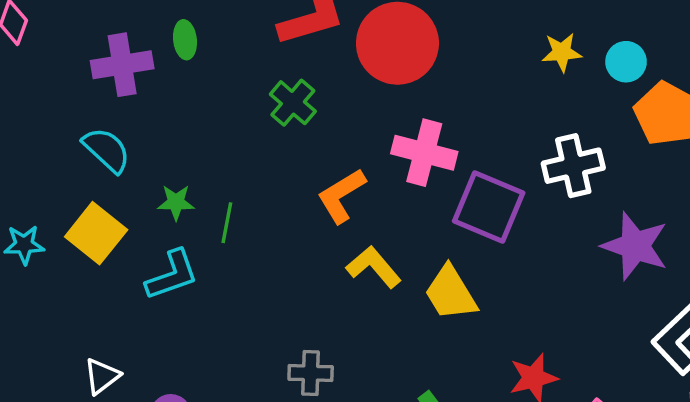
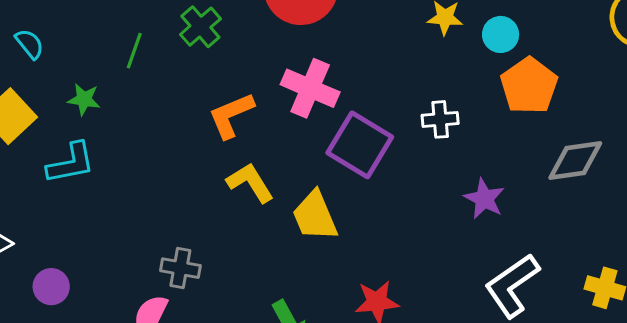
cyan semicircle: (107, 150) -> (29, 44), size x0.7
white cross: (573, 166) -> (440, 119), size x0.7
green line: (227, 223) -> (134, 51), moved
purple star: (635, 246) -> (484, 199), size x0.7

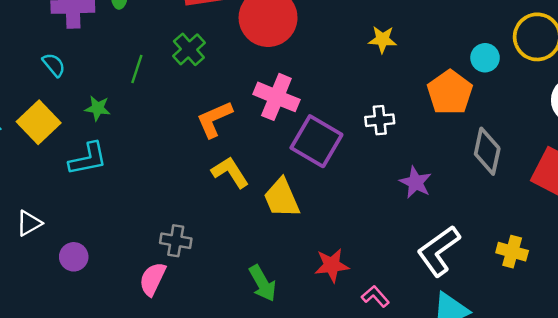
cyan circle: (501, 34) -> (485, 58), moved
gray diamond: (575, 161) -> (487, 151), turned -69

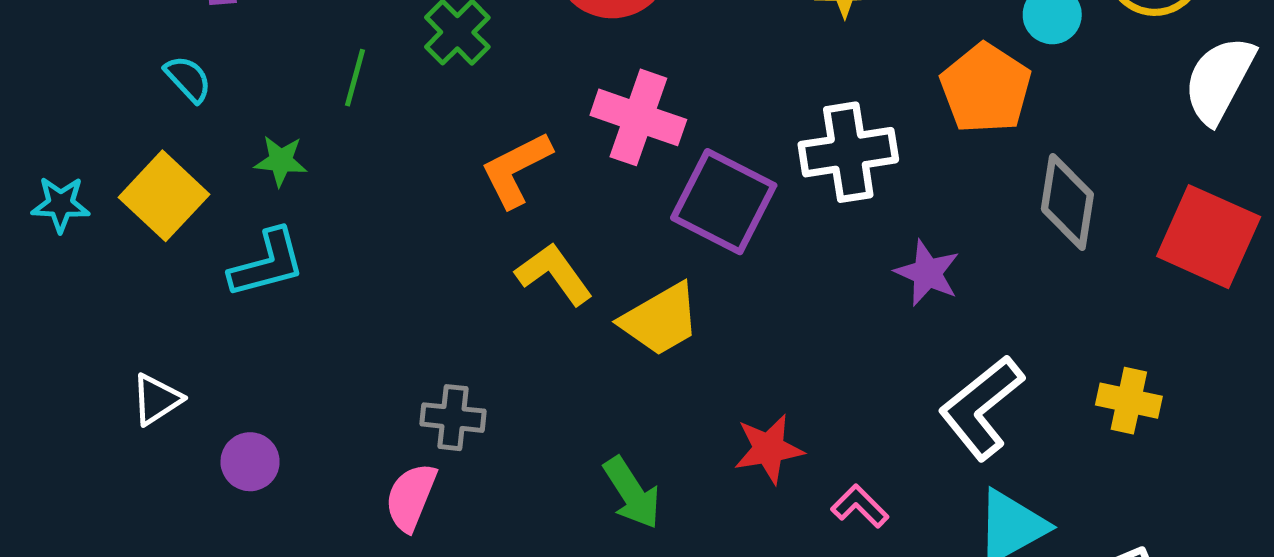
white cross: (380, 120) -> (848, 152), size x1.6
yellow trapezoid: (282, 198) -> (660, 320), turned -93

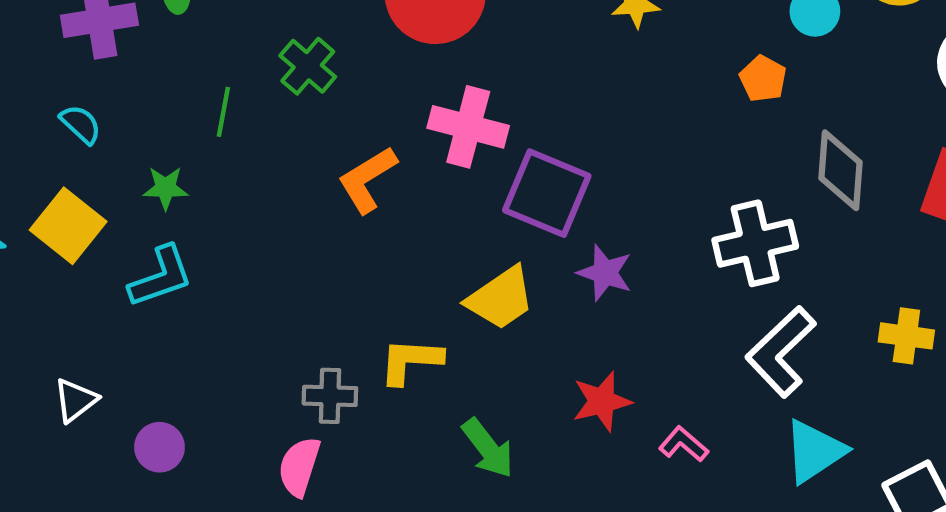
orange pentagon: (986, 88) -> (763, 79), size x0.6
white cross: (848, 152) -> (755, 243), moved
purple star: (927, 273) -> (605, 273), moved
yellow L-shape: (554, 274) -> (411, 361), moved, turned -46

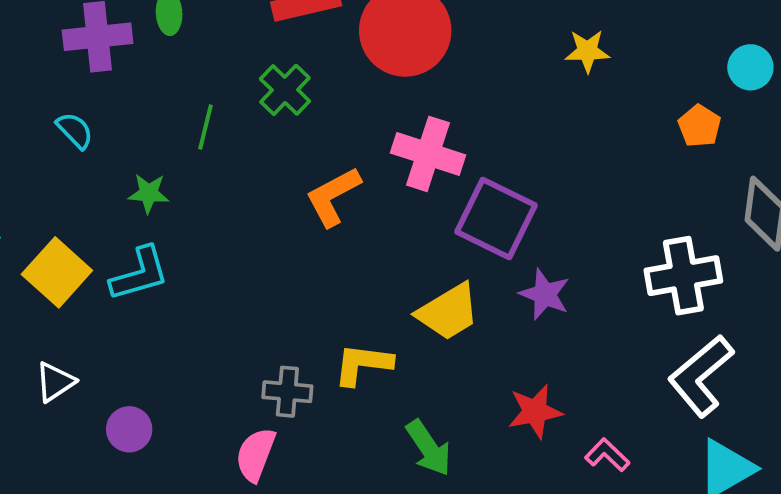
yellow square: (68, 226) -> (57, 272), moved

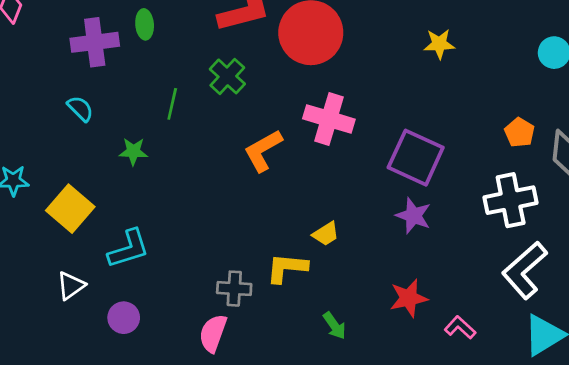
orange pentagon: (699, 126) -> (520, 133), moved
purple square: (496, 219) -> (416, 158), moved
cyan L-shape: (140, 274) -> (129, 249), moved
yellow trapezoid: (448, 312) -> (326, 234), moved, size x0.6
green arrow: (429, 448) -> (334, 326), size x0.7

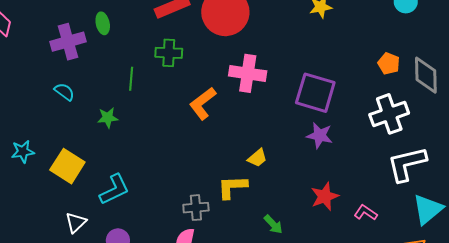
green cross: (227, 76) -> (169, 53), turned -32
white L-shape: (525, 270) -> (407, 164), turned 36

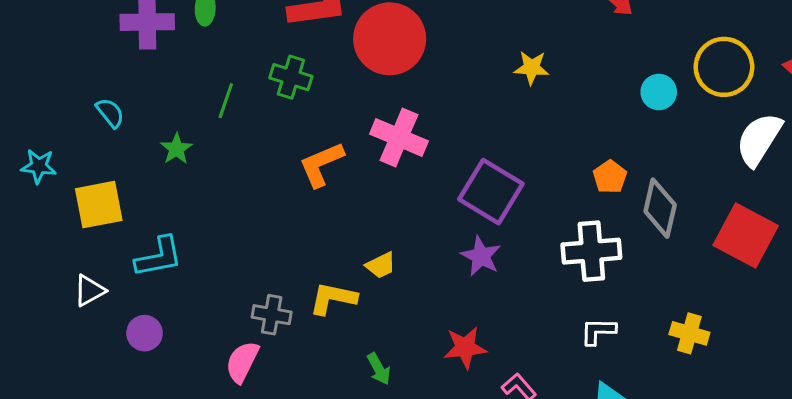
cyan semicircle: (64, 92) -> (110, 113), moved
green star: (108, 118) -> (176, 149), turned 30
white L-shape: (407, 164) -> (598, 331), size x0.6
yellow square: (67, 166) -> (99, 205), turned 32

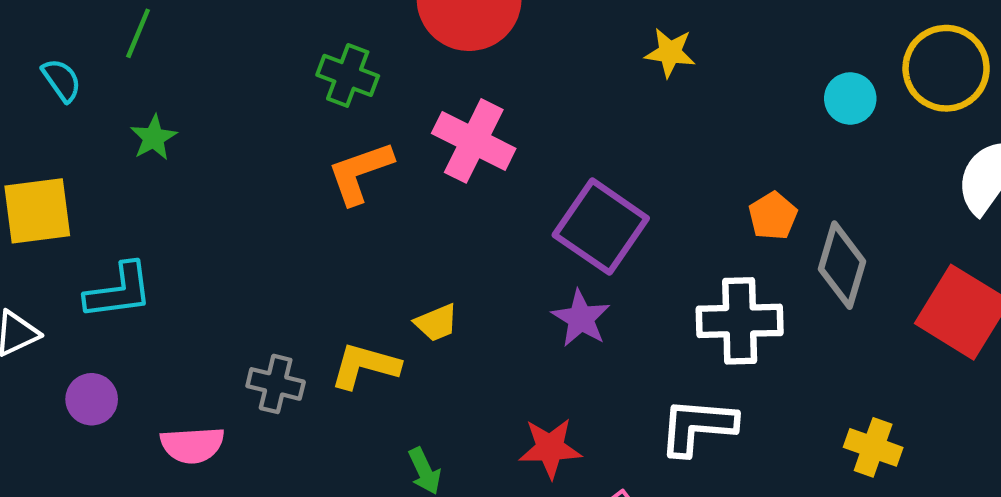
green cross: (291, 77) -> (348, 75), moved
green line: (226, 101) -> (138, 33), moved
white L-shape: (598, 331) -> (697, 427), moved, size x1.5
pink semicircle: (242, 362) -> (192, 445), moved, turned -123

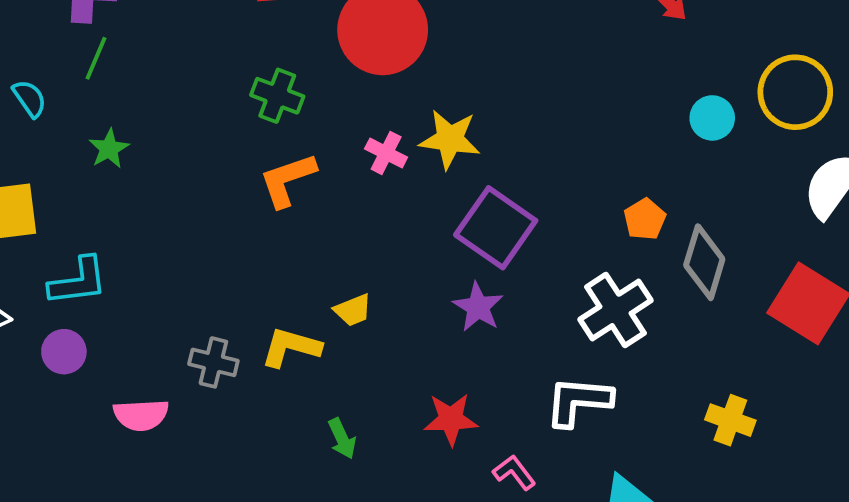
yellow star: (670, 53) -> (450, 139), moved, size x1.4
pink cross: (474, 141) -> (386, 153), size x0.6
white cross: (740, 321) -> (615, 310), turned -32
purple circle: (92, 399) -> (64, 352), moved

